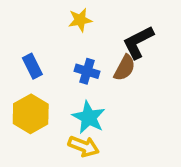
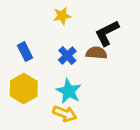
brown semicircle: (125, 68) -> (96, 53), turned -114
blue cross: (87, 71) -> (67, 55), turned 30

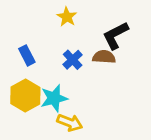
yellow star: (62, 16) -> (67, 17), turned -30
cyan star: (69, 91) -> (54, 98), moved, turned 30

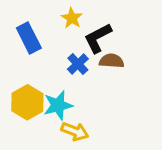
black L-shape: (115, 35) -> (98, 38), moved
blue rectangle: (27, 55) -> (29, 38), moved, size x1.4

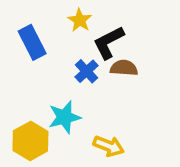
yellow hexagon: (27, 102) -> (30, 141), moved
yellow arrow: (75, 131) -> (109, 146), moved

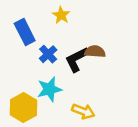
black L-shape: (109, 42) -> (77, 59), moved
blue cross: (87, 71) -> (48, 54), moved

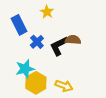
cyan star: (49, 89) -> (25, 69), moved
yellow hexagon: (23, 107) -> (36, 83), moved

